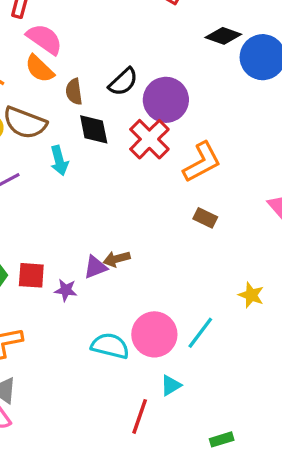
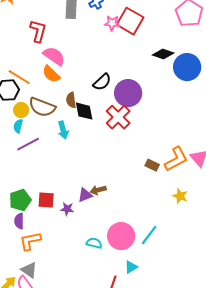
brown semicircle: (74, 92) -> (71, 100), moved
orange L-shape: (202, 162) -> (176, 159), moved
yellow star: (251, 295) -> (180, 196), moved
cyan semicircle: (110, 346) -> (94, 243), size x0.7

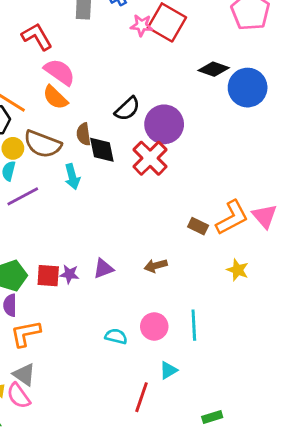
red L-shape: (38, 31) -> (37, 37), turned -45
brown arrow: (98, 190) -> (156, 266), moved
purple star: (67, 209) -> (69, 274), moved
cyan line: (149, 235) -> (194, 325), turned -40
pink circle: (121, 236) -> (154, 326), size x0.7

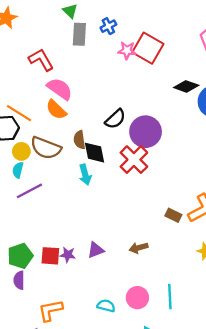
cyan arrow: (72, 177) -> (85, 175), moved
orange L-shape: (26, 334) -> (50, 310), moved

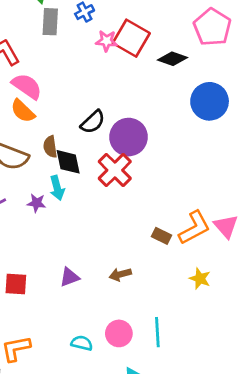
black diamond: (186, 86) -> (172, 59), moved
purple star: (68, 255) -> (36, 203), moved

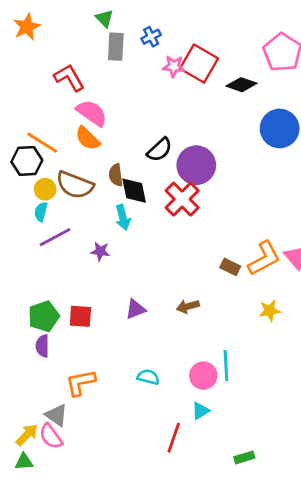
purple star: (36, 203) -> (100, 251), moved
yellow star: (200, 279) -> (270, 311), turned -30
pink circle: (119, 333) -> (203, 376), moved

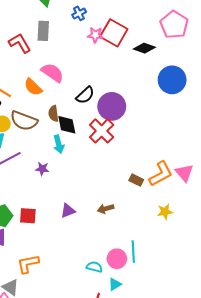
gray rectangle: (116, 47) -> (43, 31), moved
pink semicircle: (92, 113) -> (52, 73), moved
cyan semicircle: (148, 377) -> (94, 267), moved

